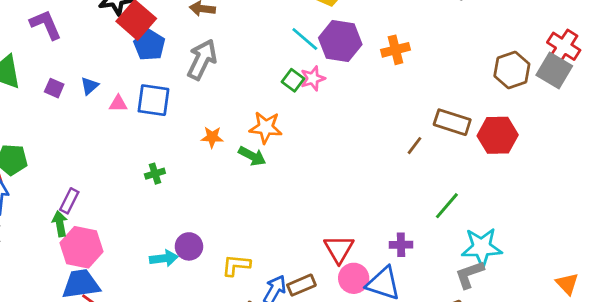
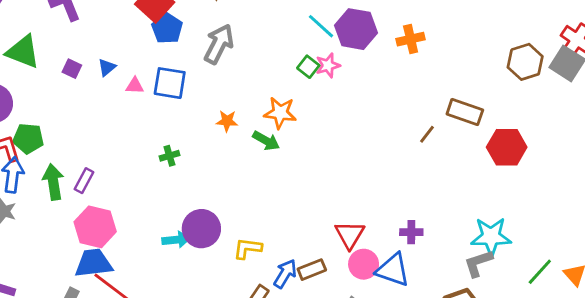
red hexagon: (498, 135) -> (507, 147), moved
green line: (447, 206) -> (540, 272), moved
green arrow: (60, 224) -> (53, 182), moved, size x1.4
purple circle: (189, 246) -> (201, 229), size x1.4

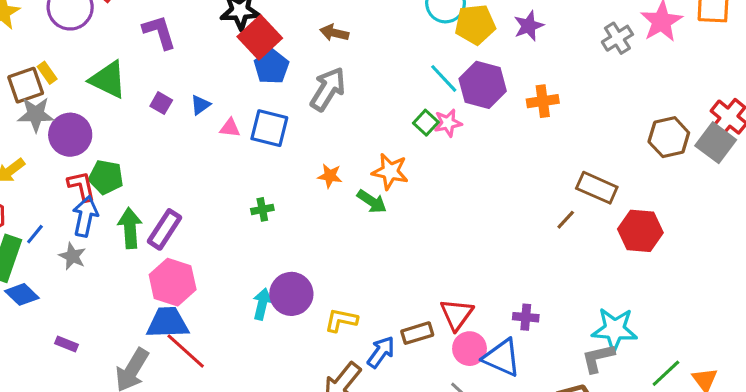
brown line: (427, 134) -> (566, 220), moved
purple rectangle: (84, 181) -> (165, 229), size x1.4
cyan arrow: (176, 240) -> (262, 304), turned -76
brown rectangle: (312, 270) -> (417, 333), moved

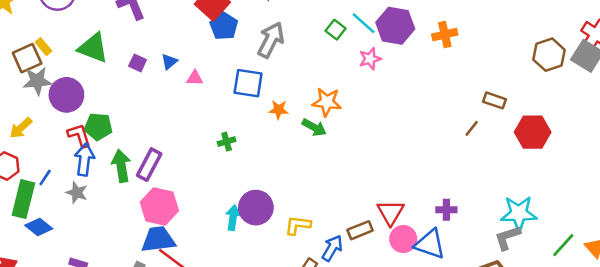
green square: (426, 123) -> (336, 30), moved
blue square: (269, 128) -> (248, 83), moved
brown rectangle: (597, 188) -> (494, 100), size x0.7

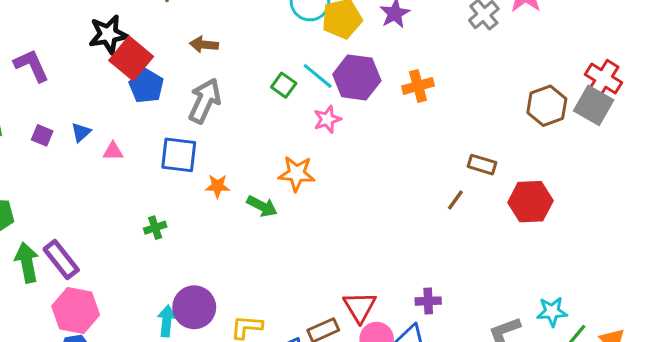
orange star: (327, 102) -> (297, 174), moved
purple rectangle: (149, 165) -> (61, 260), turned -64
cyan star: (519, 213) -> (552, 312), moved, size x0.7

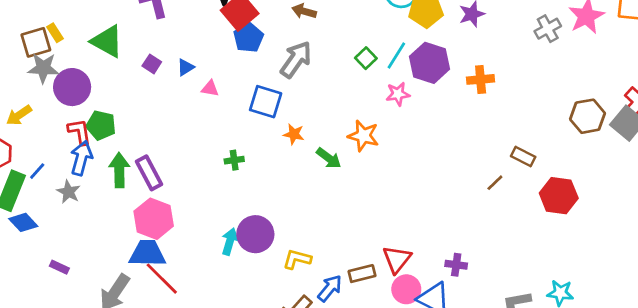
cyan line: (318, 76) -> (396, 56), turned 72

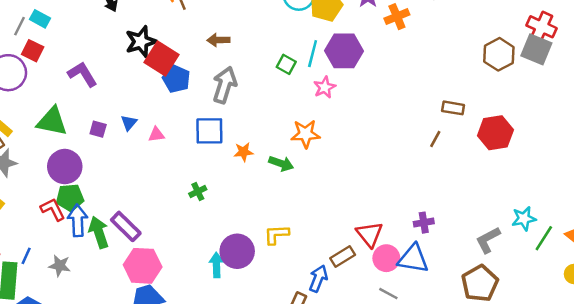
orange cross: (481, 79) -> (397, 17), moved
purple circle: (72, 87) -> (65, 167), moved
blue arrow: (81, 158) -> (78, 221), moved
yellow L-shape: (297, 259) -> (276, 234), moved

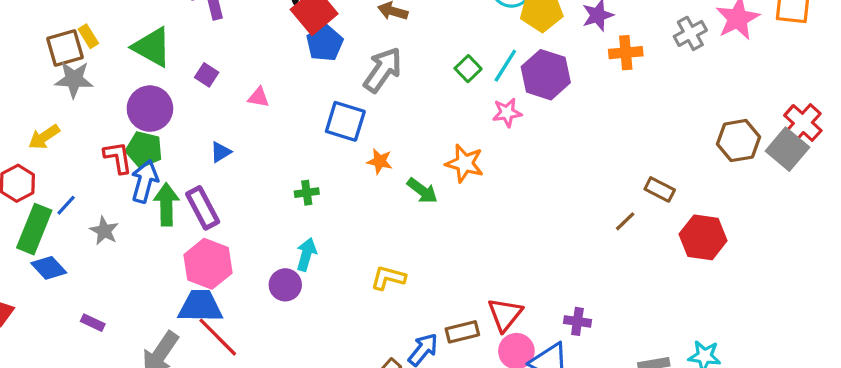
blue triangle: (129, 123) -> (221, 152), moved
pink triangle: (156, 135) -> (258, 97), moved
purple circle: (237, 251) -> (285, 285), moved, size x0.7
cyan arrow: (216, 265) -> (306, 254), moved

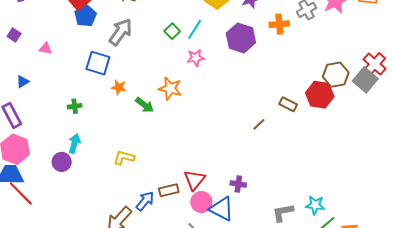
orange cross: (626, 53) -> (279, 24), moved
purple hexagon: (546, 75) -> (241, 38), moved
brown line: (625, 221) -> (259, 124), moved
red hexagon: (703, 237) -> (320, 95), moved

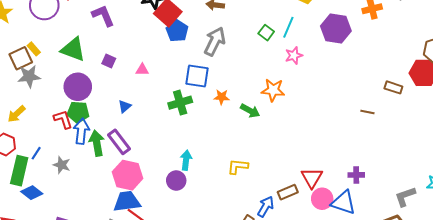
green cross: (75, 106) -> (180, 103), moved, size x1.6
brown line: (259, 124) -> (367, 112), turned 64

